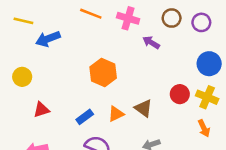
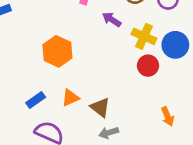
red circle: (180, 94) -> (148, 66), moved
yellow cross: (207, 97) -> (144, 36), moved
brown triangle: (143, 108) -> (100, 107), moved

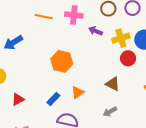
yellow cross: (144, 36) -> (121, 38), turned -30
brown triangle: (100, 107) -> (113, 84), moved

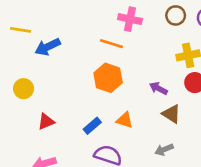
orange line: (44, 17) -> (112, 44), moved
purple arrow: (96, 31) -> (158, 88), moved
orange triangle: (78, 92) -> (125, 120), turned 48

